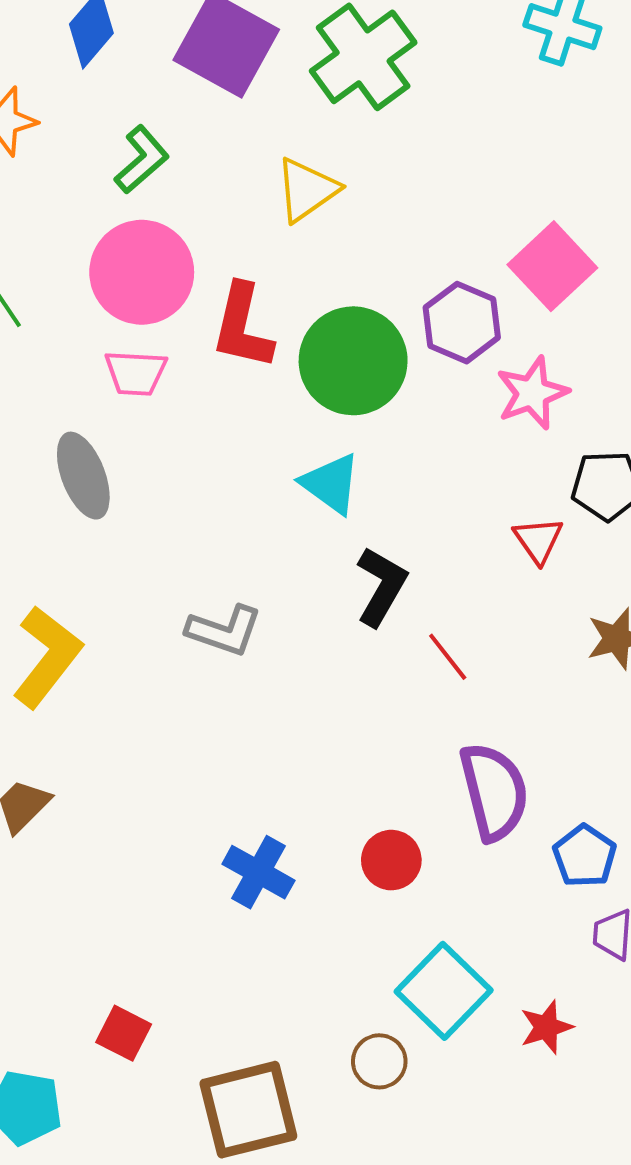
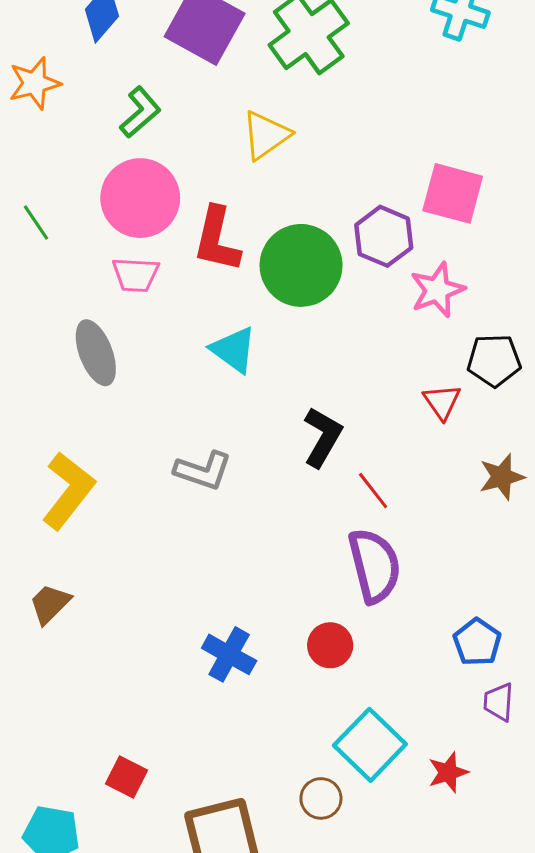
pink square: (552, 266) -> (453, 193), turned -32
cyan triangle: (331, 484) -> (234, 350), moved
purple semicircle: (494, 792) -> (375, 566), moved

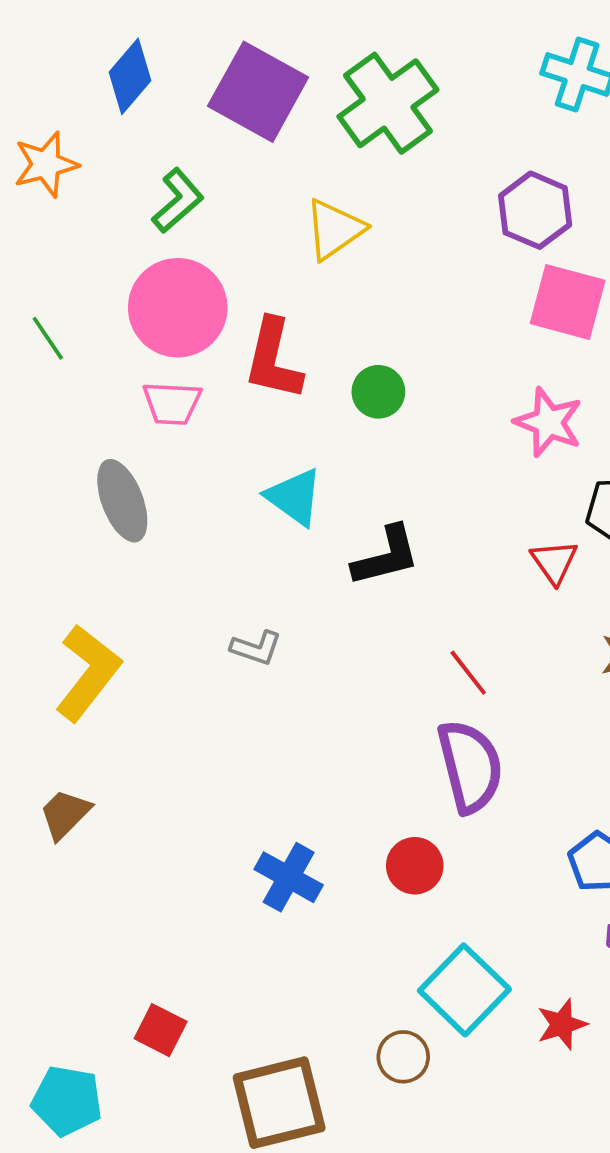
purple hexagon: (384, 236) -> (535, 210), moved
green circle: (301, 265) -> (378, 392), size x0.5
pink star: (437, 290) -> (548, 422), turned -30
black L-shape: (322, 437) -> (386, 556), moved, turned 46
gray L-shape: (203, 471) -> (256, 648), size x0.7

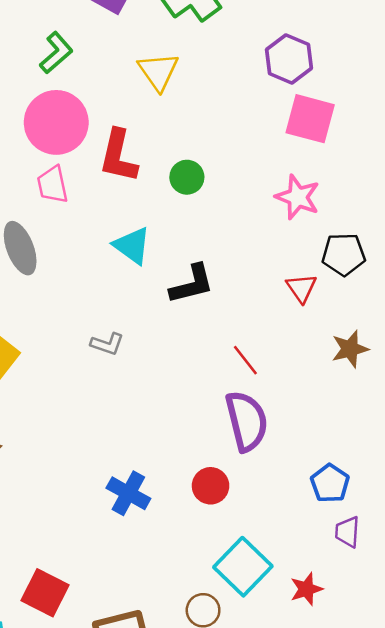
yellow triangle: (334, 229) -> (158, 71), turned -30
pink trapezoid: (172, 403) -> (52, 185), turned 75
red square: (161, 1030) -> (45, 593), size x1.4

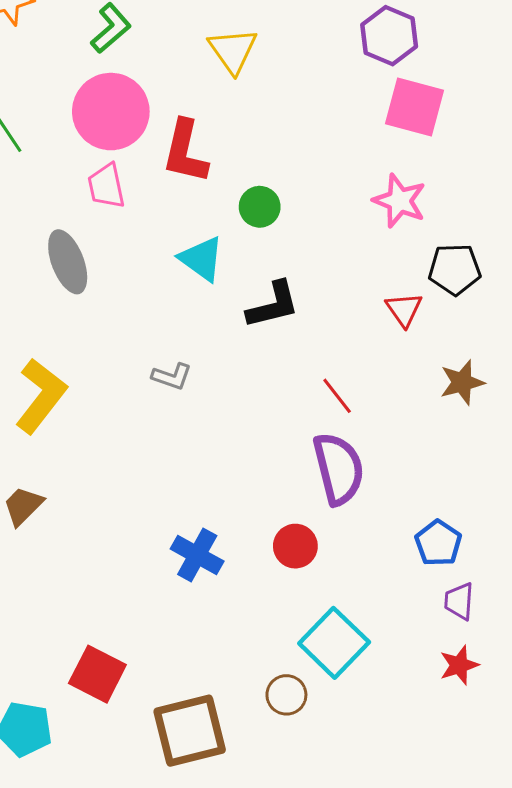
green circle: (187, 177) -> (260, 207), moved
red star: (306, 589) -> (459, 665), moved

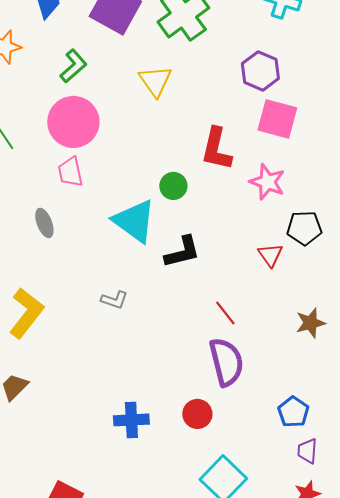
red L-shape: (185, 152) -> (216, 149), moved
cyan triangle: (202, 259) -> (134, 221), size x1.4
gray ellipse: (68, 262) -> (44, 223), size x0.7
brown star: (462, 382) -> (310, 323), moved
blue cross: (197, 555) -> (131, 420), turned -32

